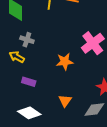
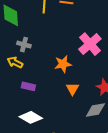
orange triangle: (65, 101) -> (72, 89), moved

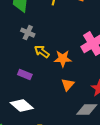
yellow arrow: (15, 62) -> (42, 52), moved

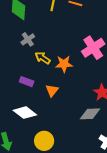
gray cross: (28, 33) -> (28, 39), turned 32
orange triangle: (68, 85) -> (52, 90), moved

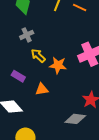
orange triangle: (52, 90) -> (42, 89), turned 32

